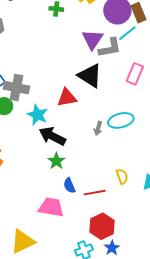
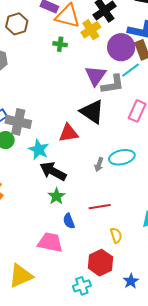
yellow semicircle: (122, 176) -> (116, 235), moved
red line: (95, 193) -> (100, 207), moved
blue star: (112, 248) -> (131, 281), moved

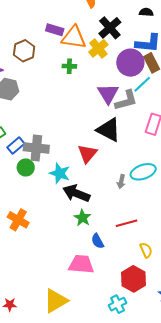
red triangle: (68, 133) -> (87, 154), turned -35

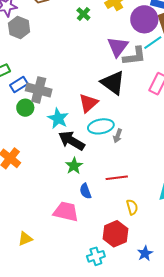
green cross: (69, 66) -> (83, 14), turned 32
cyan ellipse: (143, 172) -> (101, 126), moved
yellow triangle: (56, 301) -> (25, 239), moved, size x0.6

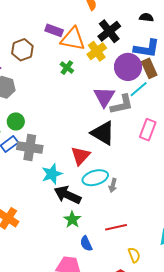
green circle: (25, 108) -> (16, 121), moved
cyan star: (58, 118) -> (52, 174), turned 30

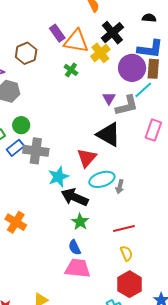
purple rectangle: (54, 30) -> (57, 33), turned 36
brown rectangle: (149, 68) -> (153, 69), turned 30
purple triangle: (104, 97) -> (109, 98), size x0.6
blue semicircle: (86, 244) -> (75, 247), moved
yellow semicircle: (134, 255) -> (126, 253), moved

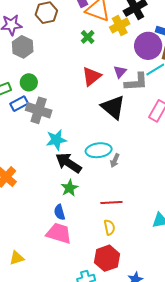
red triangle: (87, 158) -> (91, 76), moved

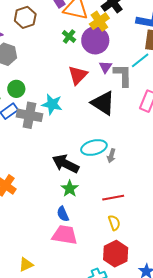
purple circle: (148, 46) -> (95, 40), moved
gray L-shape: (136, 82) -> (123, 75), turned -80
cyan star: (56, 140) -> (52, 104), moved, turned 30

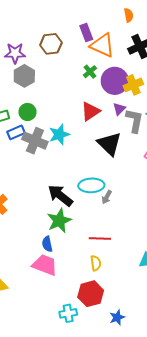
yellow cross: (99, 21) -> (133, 85), moved
cyan star: (52, 104) -> (59, 134), turned 30
green star: (70, 189) -> (59, 221), size x1.4

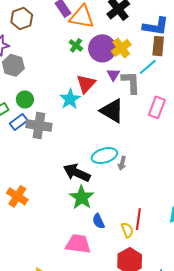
brown hexagon: (51, 44) -> (22, 18), moved
cyan star: (59, 134) -> (70, 99), moved
red line: (100, 238) -> (138, 219), moved, turned -70
blue semicircle: (47, 244) -> (98, 221), moved

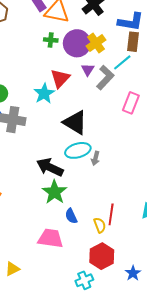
green cross: (76, 45) -> (51, 40), turned -32
gray L-shape: (131, 82) -> (105, 78), turned 45
black triangle: (112, 111) -> (75, 123), moved

